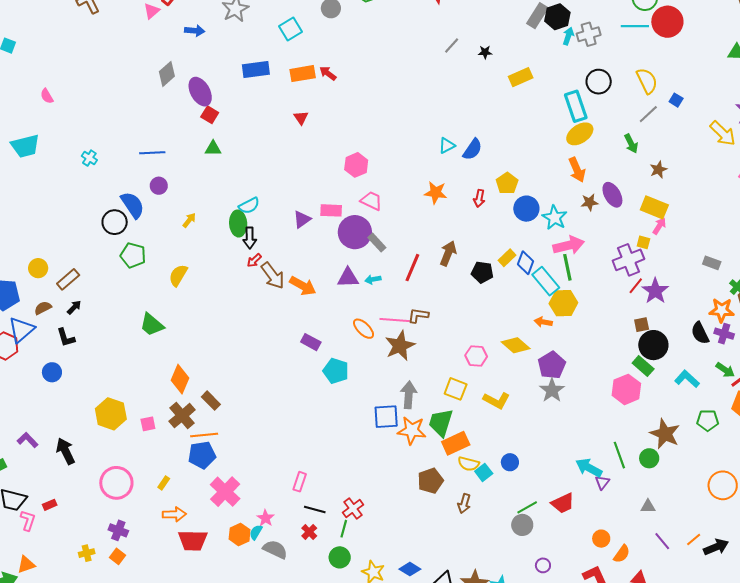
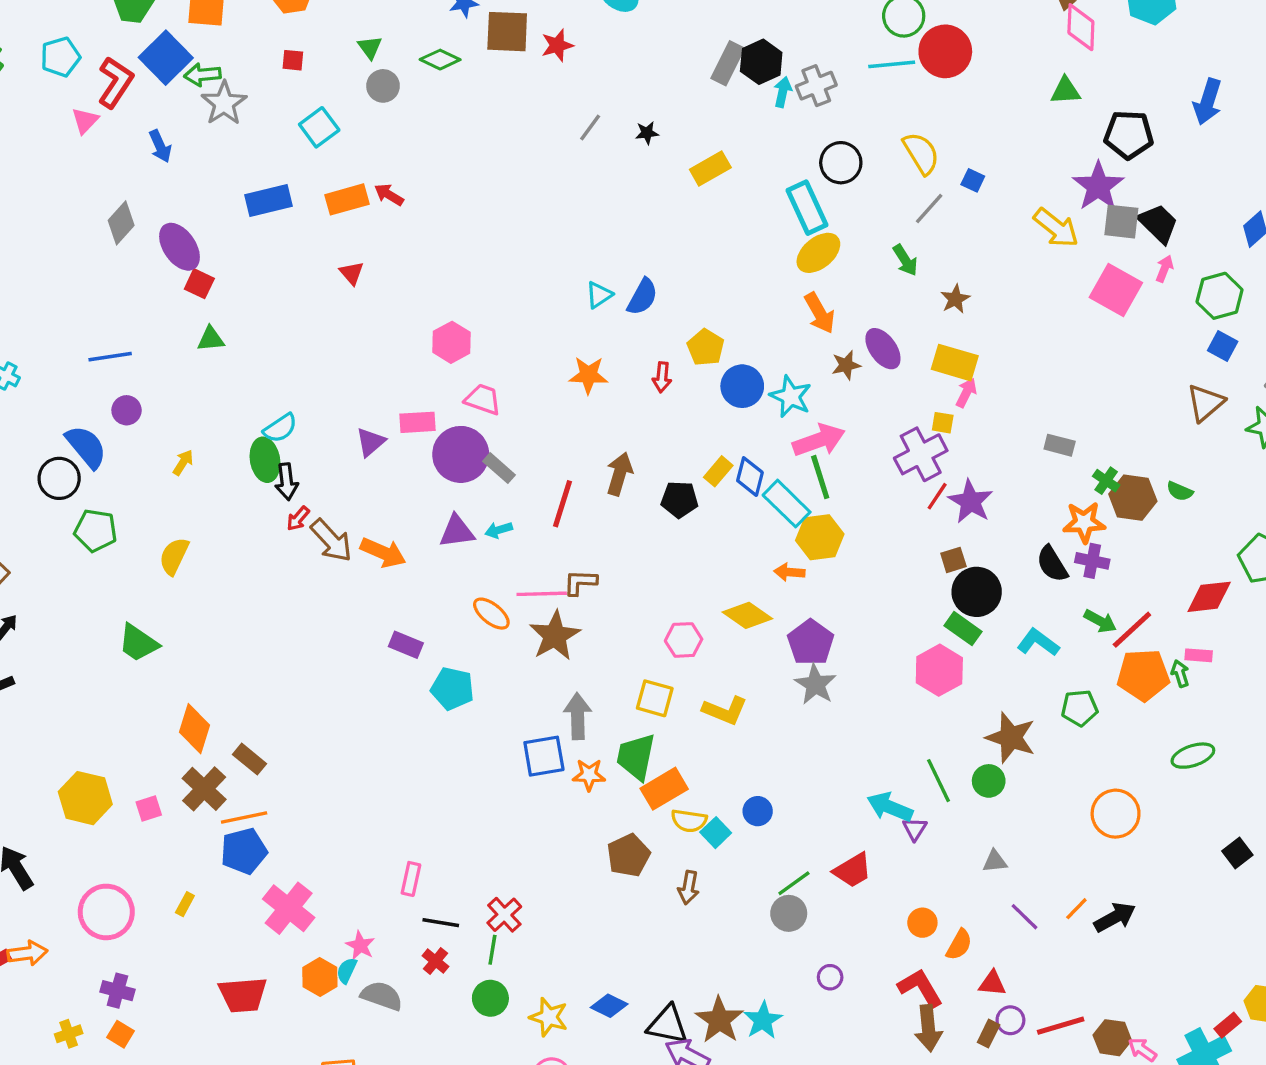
blue arrow: (195, 31) -> (160, 146), turned 66
orange star: (412, 430) -> (589, 775), size x0.7
orange arrow: (174, 514) -> (27, 953), moved

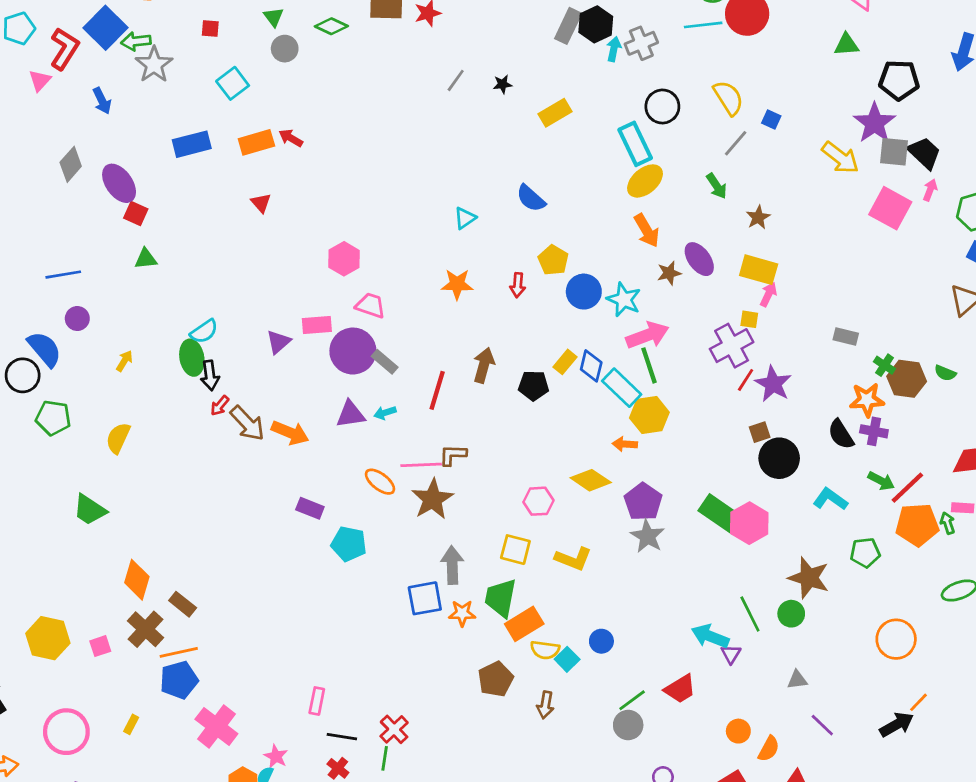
blue semicircle: (642, 297) -> (531, 198), moved, turned 104
green rectangle: (963, 629) -> (720, 514), moved, size x1.4
orange line: (1076, 909) -> (919, 702), moved

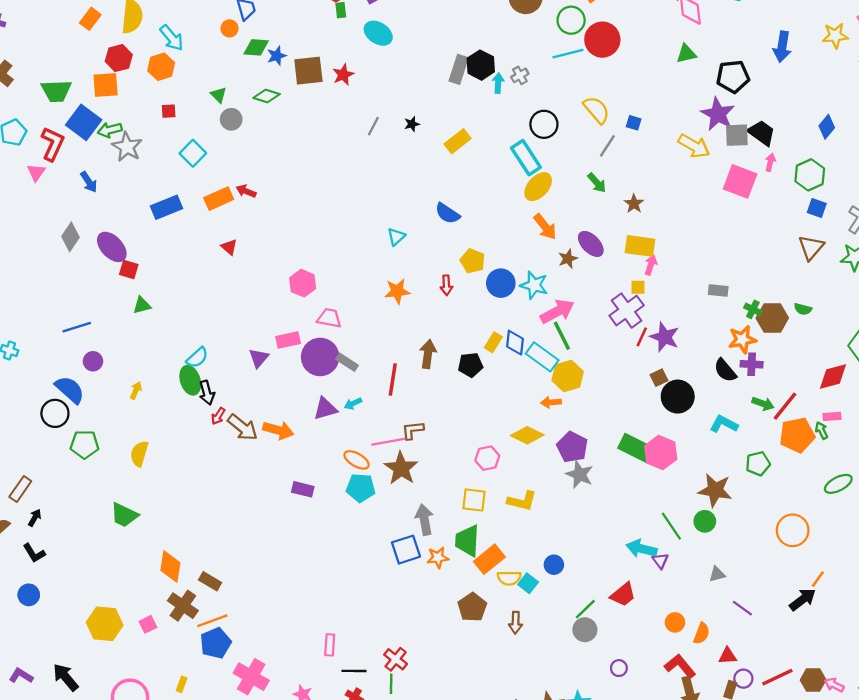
gray cross: (641, 43) -> (520, 75), size x0.7
cyan pentagon: (349, 544) -> (361, 488), moved

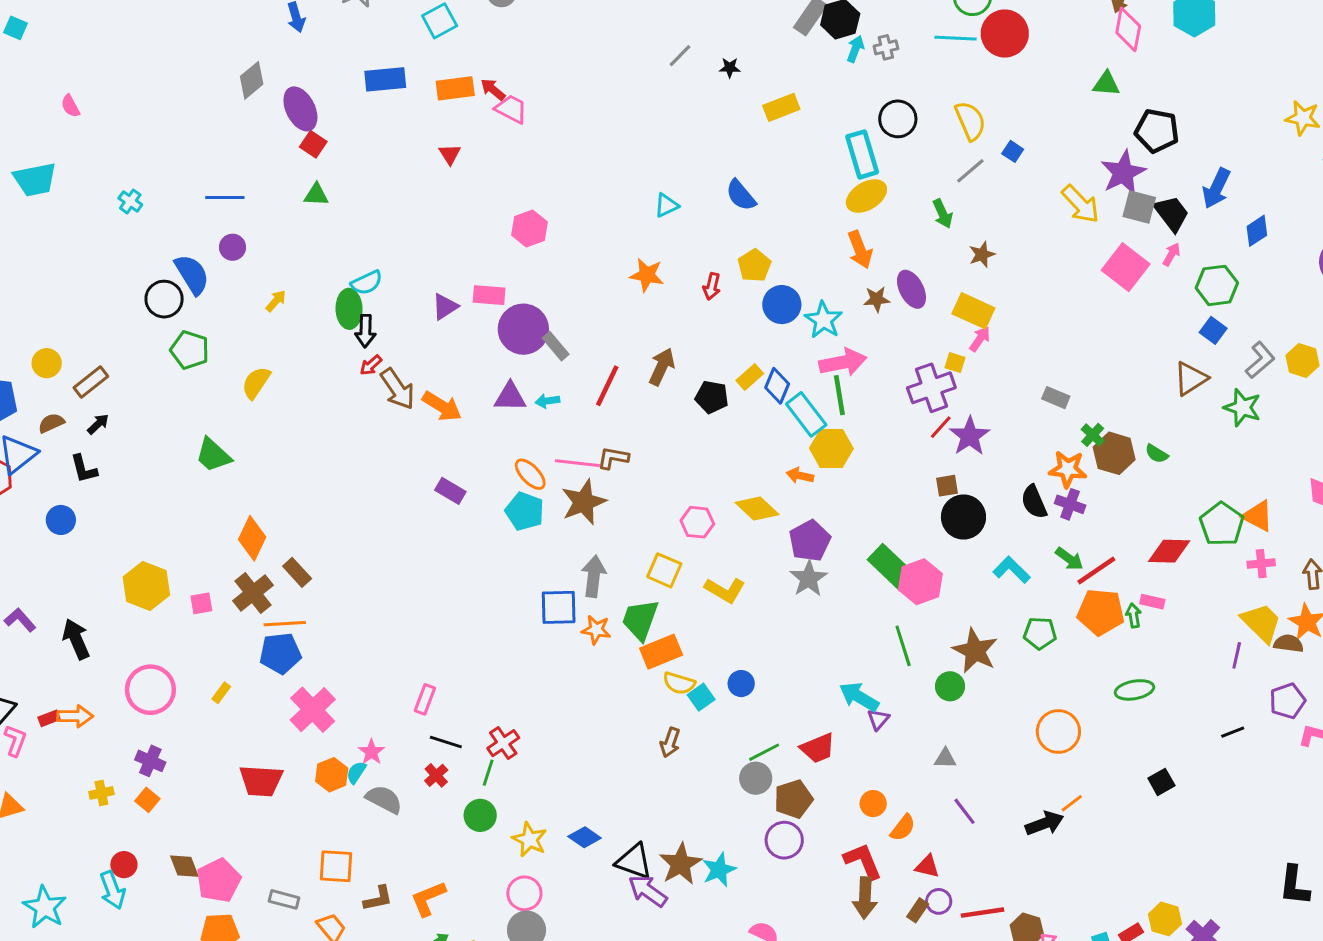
blue arrow: (782, 47) -> (1216, 188), moved
pink trapezoid: (329, 318) -> (511, 109), moved
green line: (671, 526) -> (903, 646), moved
brown pentagon: (472, 607) -> (793, 799), moved
purple circle: (619, 668) -> (784, 840), size x1.6

